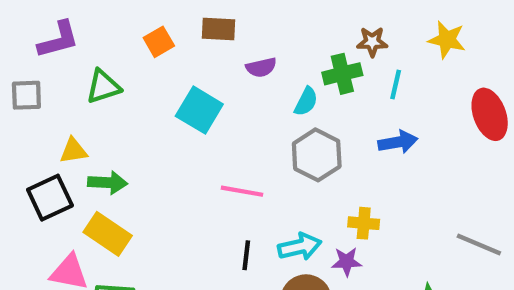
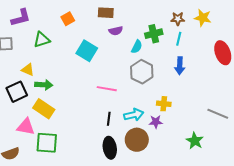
brown rectangle: (219, 29) -> (106, 13), moved
brown star: (372, 42) -> (178, 19), moved
blue arrow: (398, 142) -> (180, 66), turned 102
yellow triangle: (73, 151) -> (28, 70), turned 32

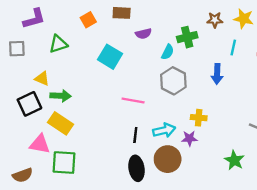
brown rectangle: (106, 13) -> (122, 13), moved
cyan line: (179, 39) -> (233, 47), moved

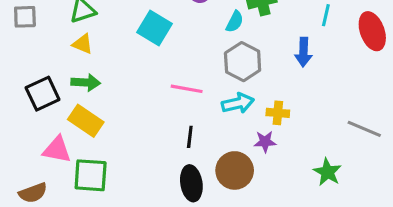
yellow triangle: (42, 79) -> (83, 44), moved
cyan arrow: (164, 130) -> (238, 103), moved

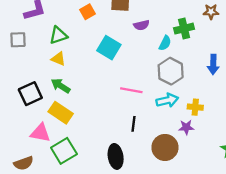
green arrow: (86, 82) -> (61, 86), turned -150
green square: (91, 175) -> (64, 151), turned -35
black ellipse: (191, 183) -> (116, 156), moved

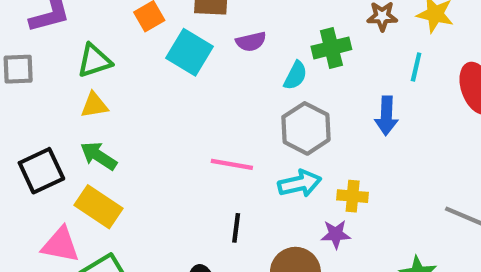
cyan square: (109, 48) -> (190, 52), moved
yellow triangle: (58, 59) -> (94, 105), turned -32

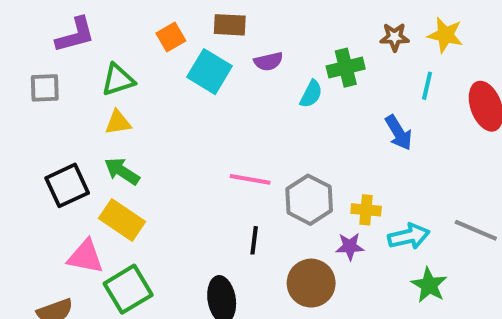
blue arrow: (386, 116) -> (399, 133), turned -33
gray hexagon: (306, 128) -> (309, 200), moved
cyan arrow: (300, 183) -> (409, 236), moved

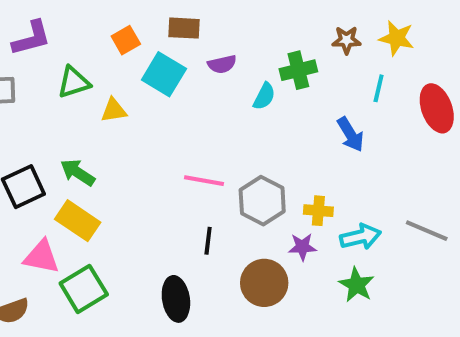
yellow triangle: (118, 122) -> (114, 110), moved
green star: (429, 285) -> (356, 285), moved

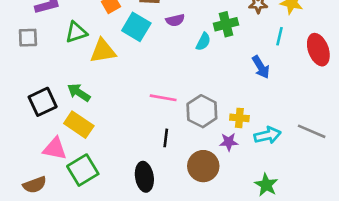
yellow triangle: (114, 110) -> (103, 51), size x1.5
green star: (356, 285) -> (266, 185), moved

